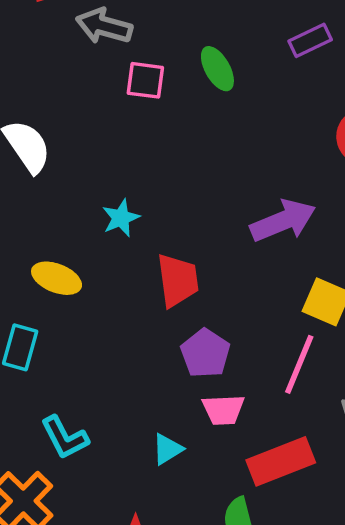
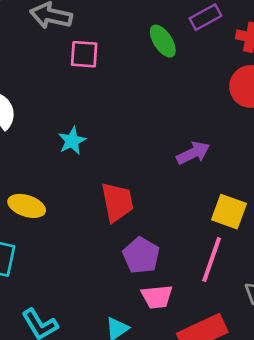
green ellipse: (217, 69) -> (163, 41), moved
cyan star: (121, 218) -> (72, 141), moved
purple arrow: (283, 221) -> (193, 153), size x0.7

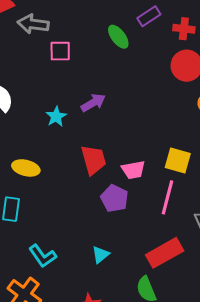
purple arrow: (193, 153) -> (93, 103), moved
pink trapezoid: (157, 297) -> (133, 170), moved

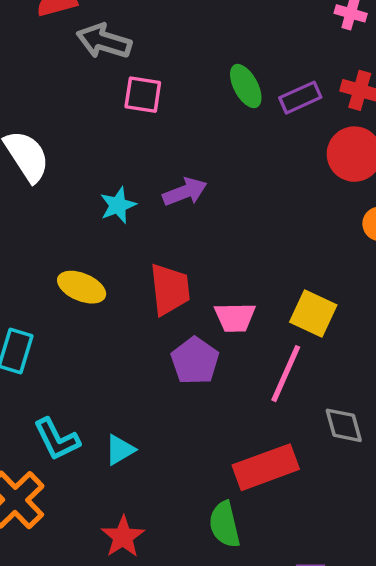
purple rectangle: (149, 16) -> (300, 98), moved
yellow ellipse: (26, 168) -> (82, 287), moved
cyan triangle: (101, 255) -> (120, 450), moved

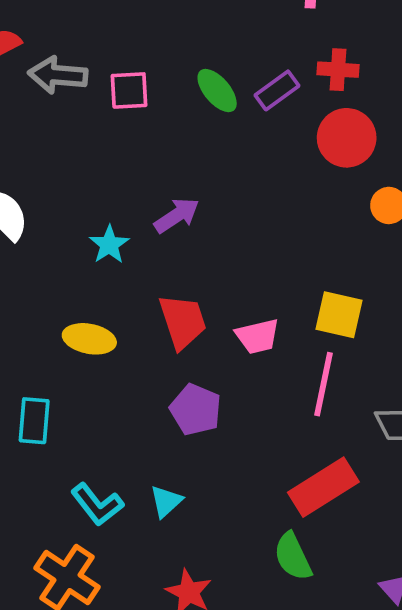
pink square: (143, 95) -> (129, 90), moved
purple pentagon: (195, 361) -> (196, 410), moved

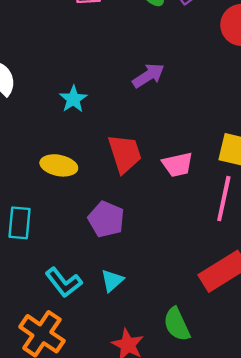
purple arrow: (177, 215) -> (148, 76), moved
purple pentagon: (196, 410) -> (106, 219), moved
green semicircle: (293, 556) -> (177, 324), moved

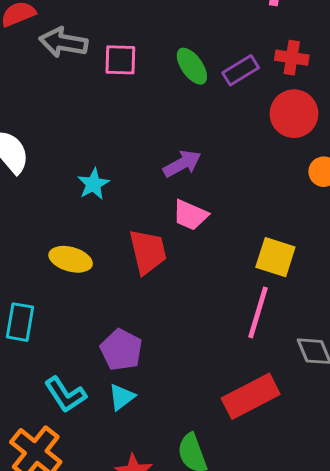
pink trapezoid: (177, 164) -> (190, 215), moved, turned 32
purple pentagon: (106, 219) -> (121, 350), moved

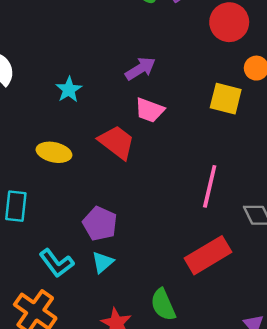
red trapezoid: (148, 252) -> (117, 142), turned -36
yellow square: (275, 257) -> (226, 99), moved

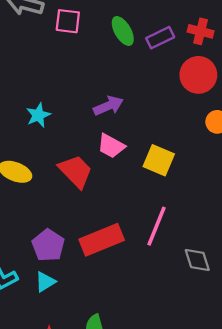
yellow square: (226, 99) -> (159, 160), moved
red rectangle: (208, 255) -> (102, 240), moved

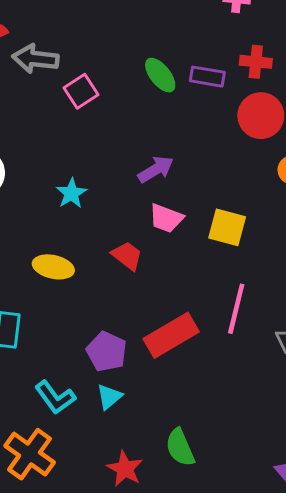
pink square: (68, 21) -> (81, 91), moved, turned -32
purple rectangle: (160, 38) -> (207, 77), turned 44
red trapezoid: (76, 171) -> (127, 256), size x0.7

